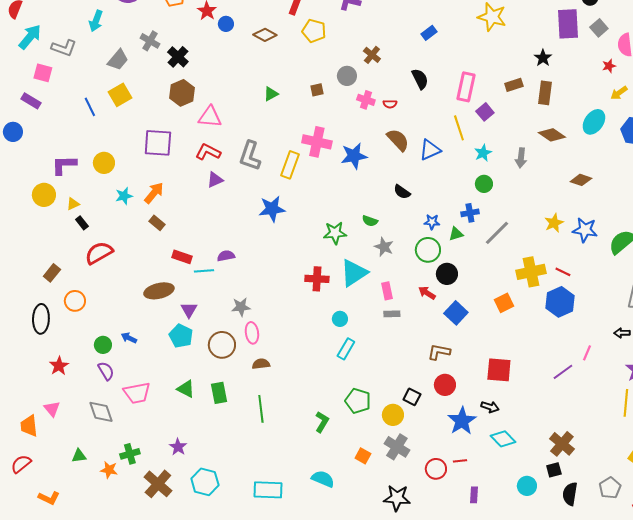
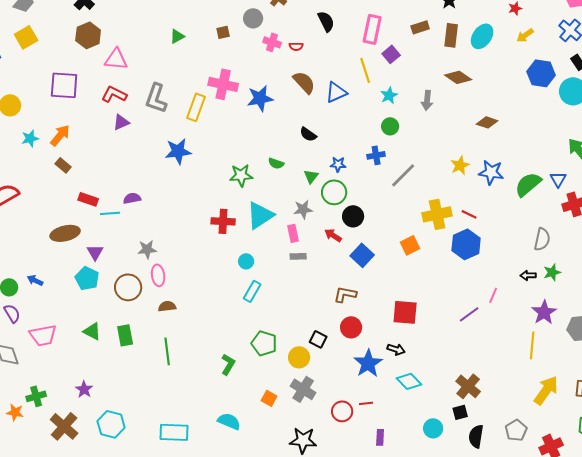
cyan ellipse: (594, 122) -> (482, 36), moved
green triangle: (456, 234) -> (311, 176), moved, turned -35
gray star: (384, 247) -> (303, 209), moved, turned -30

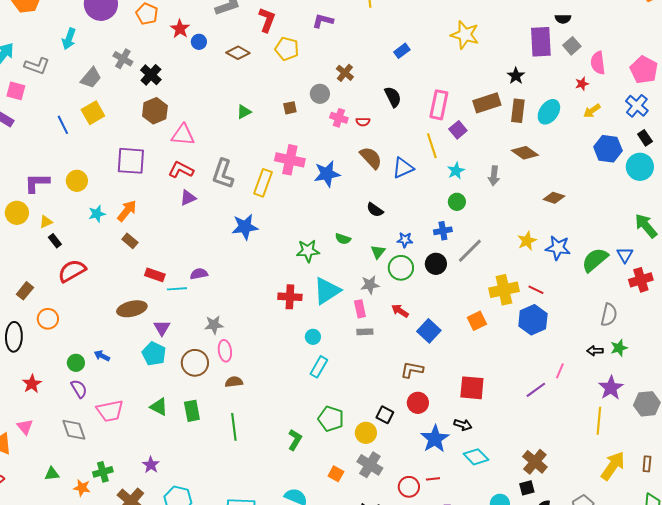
brown rectangle: (420, 27) -> (487, 103), size x1.5
black circle: (353, 216) -> (436, 264), moved

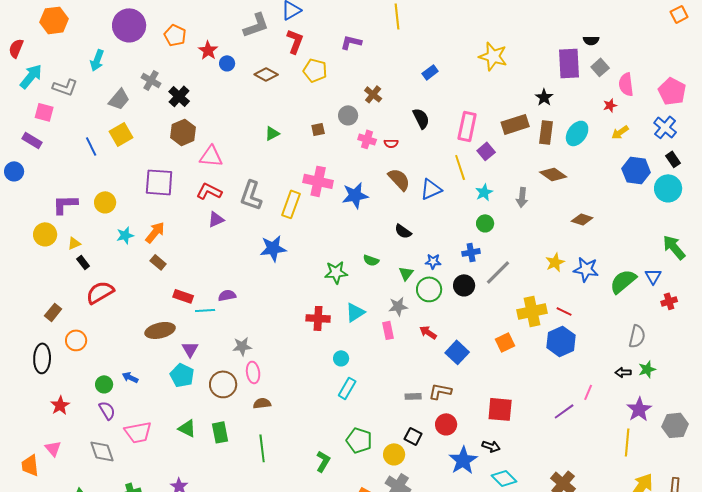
red cross: (641, 280) -> (669, 301), size x0.7
cyan triangle: (327, 291) -> (355, 312), size x0.7
gray rectangle: (365, 332) -> (413, 396), moved

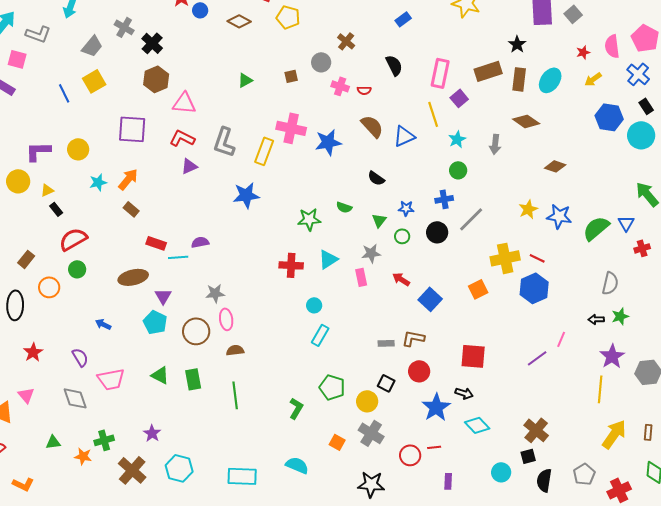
pink semicircle: (626, 84) -> (612, 46), moved
green circle: (429, 289) -> (402, 236), size x0.6
green circle: (104, 384) -> (77, 269), moved

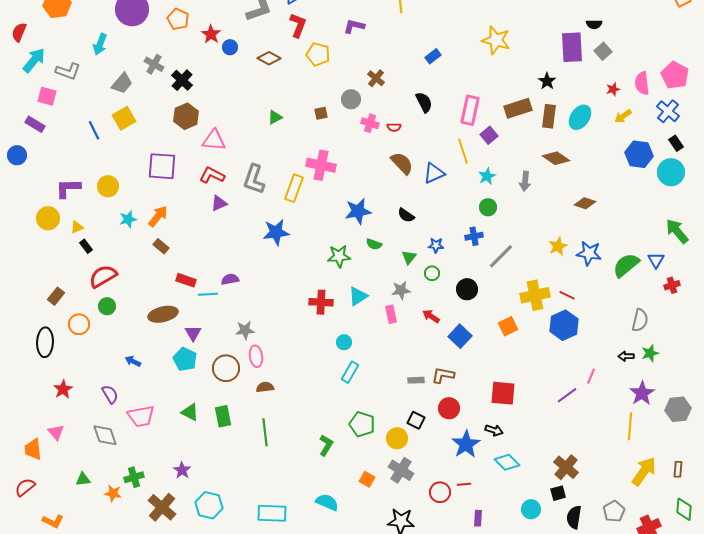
blue star: (328, 142) -> (358, 211), moved
black circle: (437, 232) -> (467, 289), moved

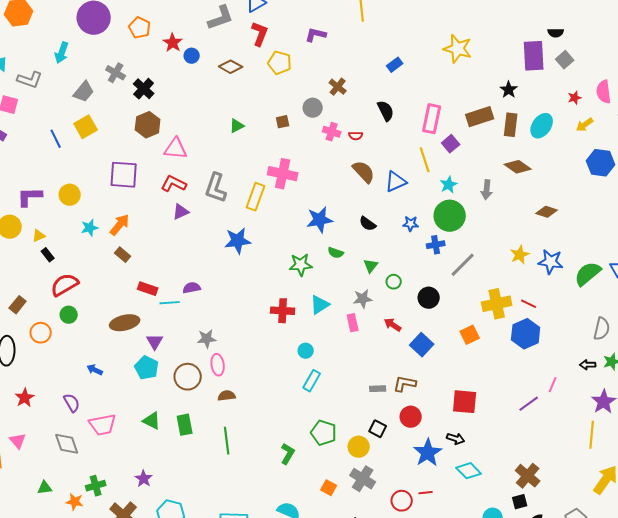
green circle: (488, 207) -> (450, 216), size x1.8
blue star: (436, 245) -> (411, 224), moved

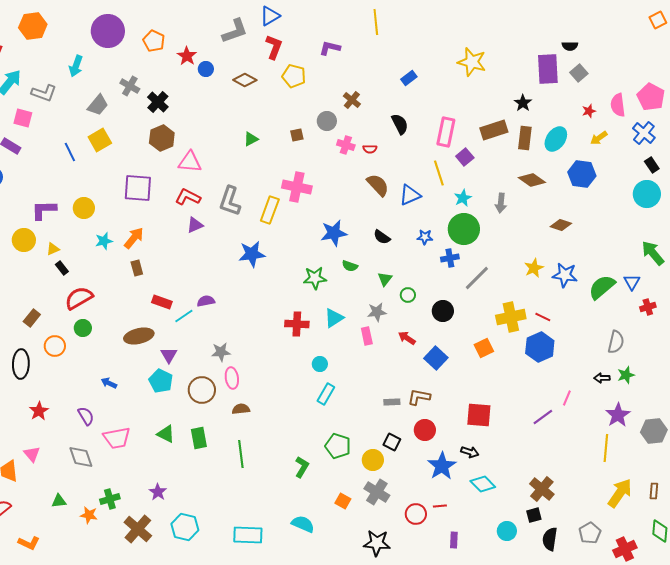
blue hexagon: (601, 163) -> (582, 174), moved
brown rectangle: (123, 255) -> (137, 268), turned 35
cyan line: (170, 303) -> (184, 316), turned -30

